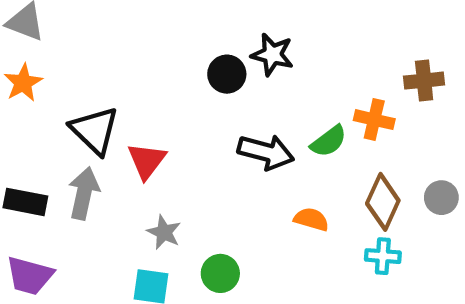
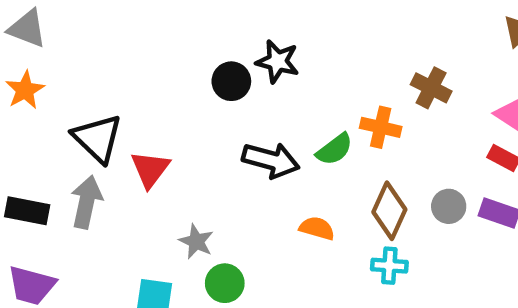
brown cross: (424, 81) -> (431, 88), turned 33
gray star: (164, 232) -> (196, 241), moved

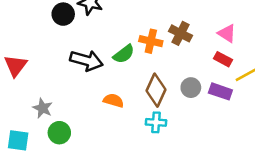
brown cross: (431, 88) -> (180, 33), moved

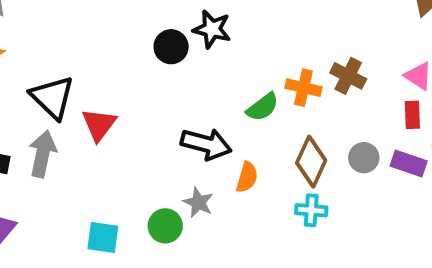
red rectangle: (223, 59) -> (412, 115), turned 60
black arrow: (86, 60) -> (206, 144), moved
orange semicircle: (113, 100) -> (247, 177), turned 90
gray star: (43, 108) -> (198, 202), moved

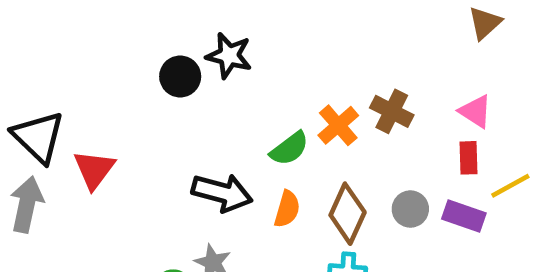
orange cross: (303, 88) -> (338, 125), turned 36
orange semicircle: (247, 177) -> (287, 209), moved

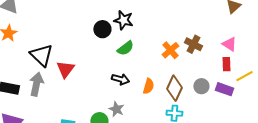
green semicircle: (289, 149) -> (125, 48), moved
black arrow: (222, 193) -> (120, 79), size x0.7

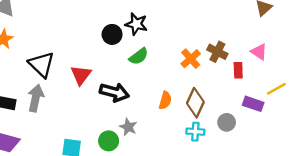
red rectangle: (226, 64) -> (238, 70), moved
red triangle: (65, 69) -> (81, 75), moved
black arrow: (120, 79) -> (114, 92), moved, size x1.4
gray circle: (201, 86) -> (227, 122), moved

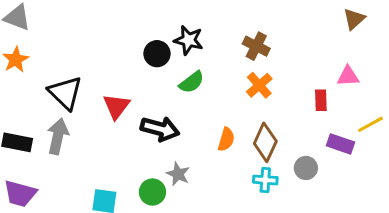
brown cross: (217, 52) -> (256, 46), moved
pink triangle: (259, 52) -> (348, 76), turned -36

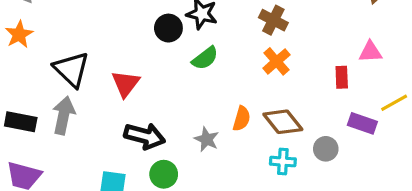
black arrow: (160, 129) -> (145, 136), moved
brown diamond: (265, 142) -> (283, 122), turned -63
gray star: (178, 174) -> (207, 139), moved

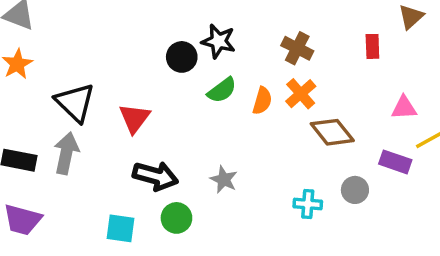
pink triangle: (370, 52) -> (404, 108), moved
red rectangle: (342, 77) -> (372, 46), moved
orange semicircle: (242, 119) -> (262, 101), moved
brown diamond: (283, 122) -> (332, 132), moved

